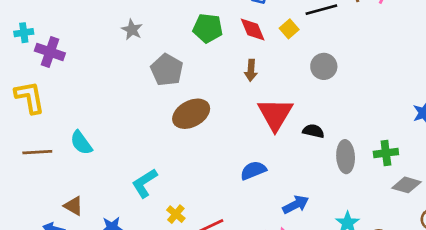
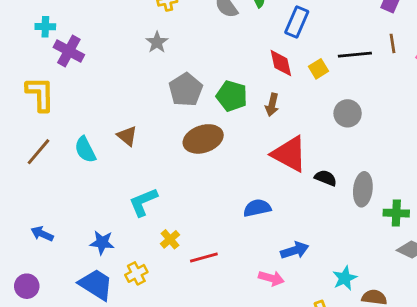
green pentagon: (208, 28) -> (232, 96), moved
red triangle: (275, 114) -> (289, 154), turned -42
brown line: (37, 152) -> (39, 152), turned -56
gray ellipse: (346, 157) -> (363, 189), moved
brown triangle: (73, 206) -> (127, 136), moved

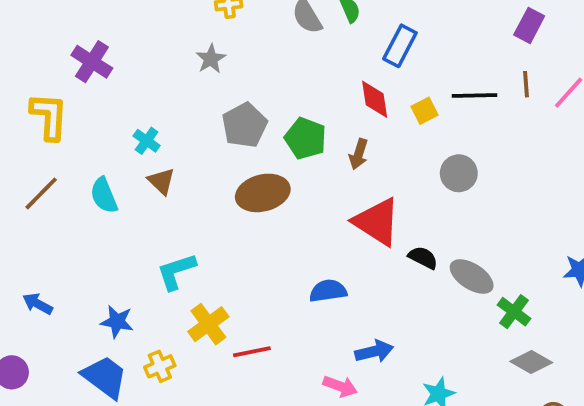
cyan cross: (45, 27) -> (147, 141), moved, turned 30
gray ellipse: (363, 189) -> (472, 276), turned -68
green cross: (396, 213) -> (514, 312), turned 30
yellow cross: (170, 239) -> (208, 324), size x1.5

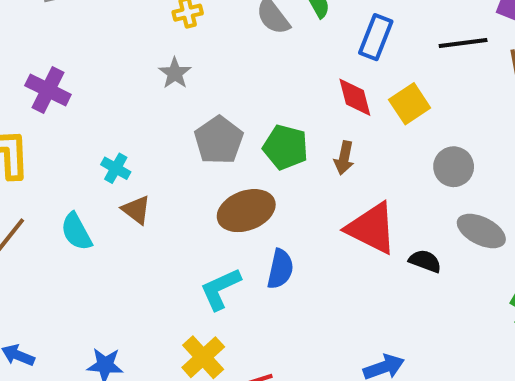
black line: (475, 95) -> (463, 43), moved
yellow square: (424, 111) -> (410, 104), size x1.4
cyan L-shape: (176, 271) -> (220, 289), moved
gray ellipse: (472, 276) -> (481, 231), moved
blue semicircle: (328, 291) -> (280, 269), moved, turned 117

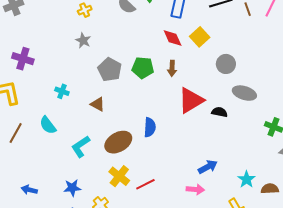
brown triangle: (136, 210) -> (98, 104), moved
brown ellipse: (246, 211) -> (118, 142), moved
red triangle: (372, 228) -> (191, 100), turned -48
cyan L-shape: (220, 289) -> (81, 147), moved

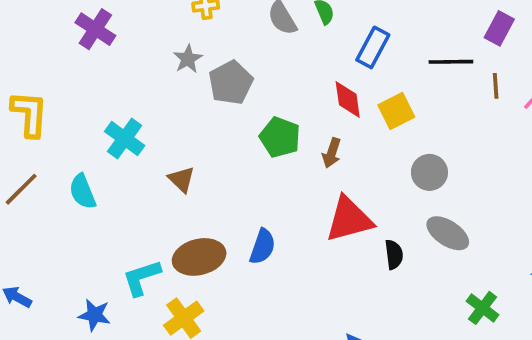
purple cross: (23, 59) -> (95, 29), moved
gray pentagon: (110, 70) -> (231, 83), moved
cyan cross: (62, 91) -> (125, 138), size x1.5
black semicircle: (219, 112) -> (394, 255), turned 56
cyan L-shape: (81, 147) -> (142, 278), moved

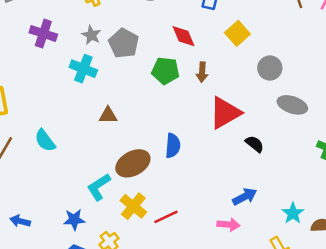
purple cross: (95, 29) -> (43, 33), moved
red diamond: (348, 99) -> (184, 36), moved
cyan cross: (125, 138) -> (83, 69), moved
brown triangle: (182, 179) -> (108, 115), turned -30
black semicircle: (394, 255) -> (255, 144), moved, turned -30

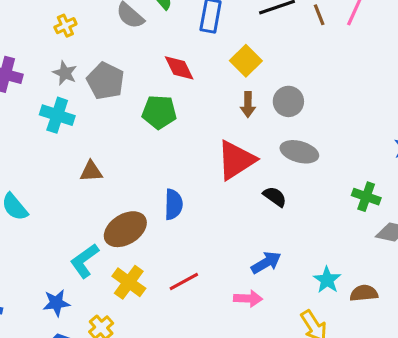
brown arrow: (202, 72) -> (248, 105), moved
gray ellipse: (292, 105) -> (299, 152), moved
red line: (166, 217) -> (184, 282), moved

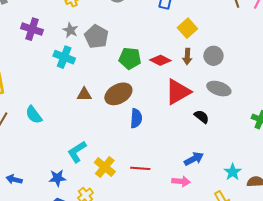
red diamond: (179, 68) -> (160, 60), moved, turned -40
brown ellipse: (125, 229) -> (118, 94), moved
red line: (184, 282) -> (140, 168), turned 30

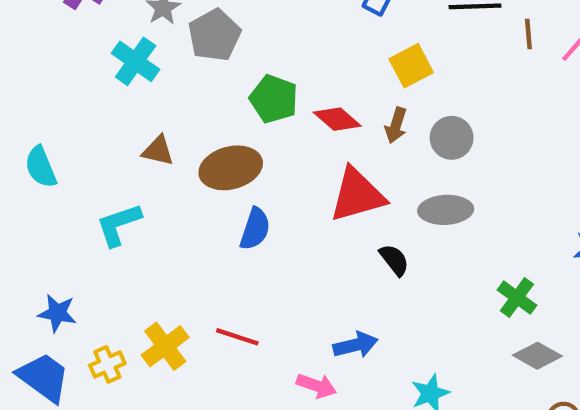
gray ellipse: (219, 89) -> (446, 210), turned -35
cyan L-shape: (77, 152) -> (119, 225), moved
yellow cross: (105, 167) -> (165, 346), moved

